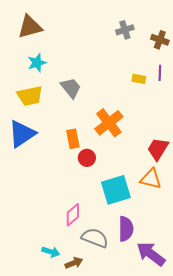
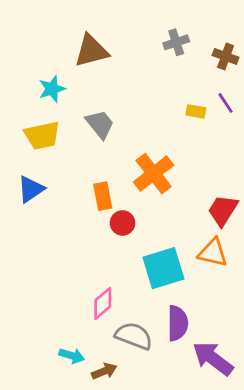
brown triangle: (30, 27) -> (91, 51), moved
purple line: (160, 73) -> (226, 103), turned -35
blue triangle: (22, 134) -> (31, 189), size x0.7

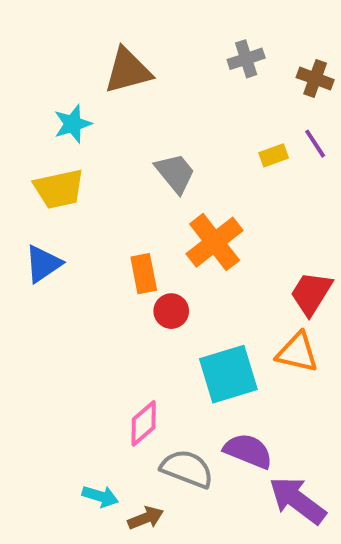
yellow rectangle: (196, 111) -> (274, 155), turned -30
gray trapezoid: (100, 124) -> (175, 173), moved
purple semicircle: (178, 323) -> (248, 451), turned -68

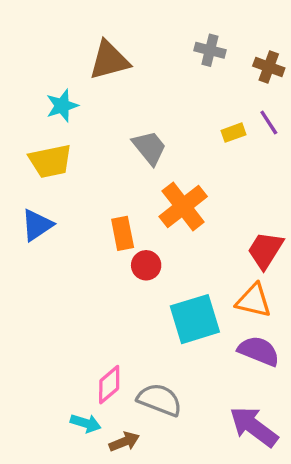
gray cross: (246, 59) -> (210, 50), turned 32
pink diamond: (144, 423) -> (109, 385), moved
purple semicircle: (248, 451) -> (259, 351), moved

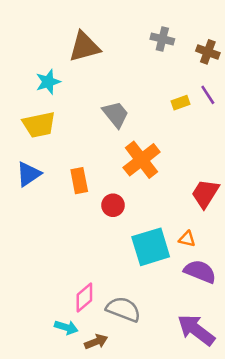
orange rectangle: (123, 233) -> (79, 181), moved
orange triangle: (254, 301) -> (187, 239), moved, size x0.6

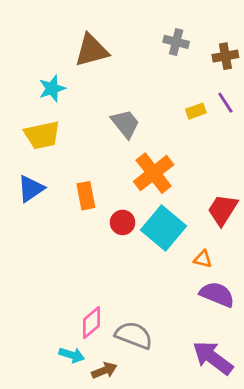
brown cross: (208, 52) -> (225, 56), turned -30
cyan square: (151, 247) -> (163, 228), moved, turned -33

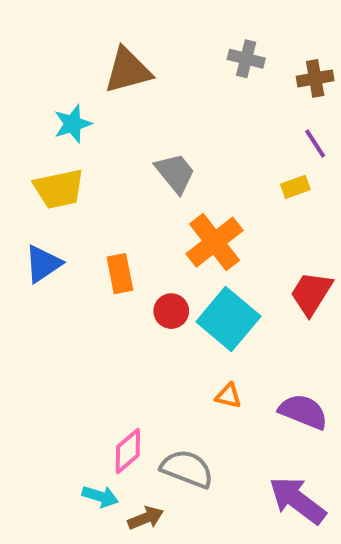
yellow rectangle: (196, 111) -> (295, 187), moved
orange triangle: (203, 259) -> (228, 396), moved

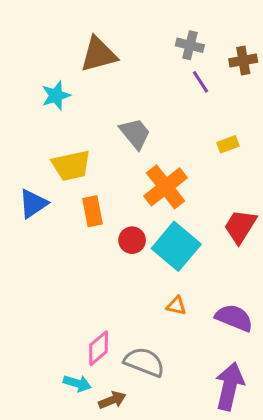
purple line: (315, 144) -> (201, 82), moved
yellow trapezoid: (59, 189) -> (71, 166), moved
purple arrow: (297, 500) -> (230, 386), turned 66

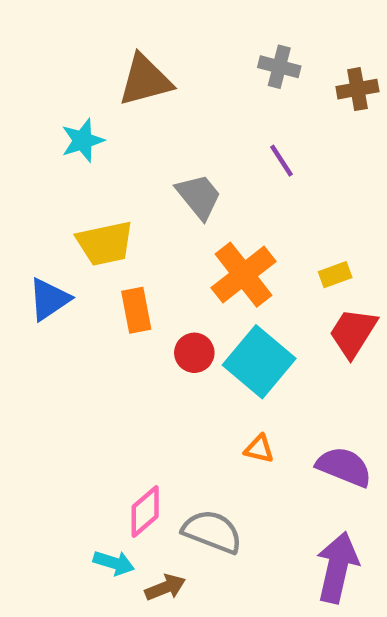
purple line: (201, 82) -> (281, 161), moved
yellow rectangle: (228, 144) -> (335, 275), moved

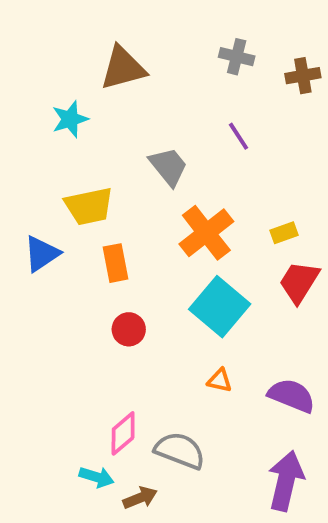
red circle: (194, 353) -> (129, 329), moved

